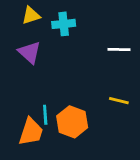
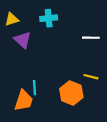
yellow triangle: (31, 15) -> (12, 19), moved
orange hexagon: (72, 122) -> (71, 93), moved

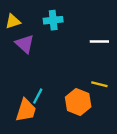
cyan line: (35, 88) -> (38, 96), turned 32

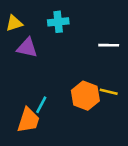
purple triangle: (25, 44) -> (27, 48), turned -30
orange hexagon: (78, 102) -> (85, 96), moved

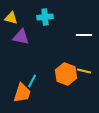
yellow triangle: (14, 23) -> (11, 18), turned 32

